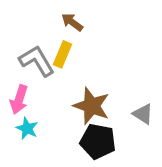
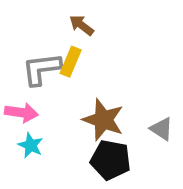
gray L-shape: (37, 61) -> (41, 69), turned -66
pink arrow: (19, 99) -> (21, 113), turned -100

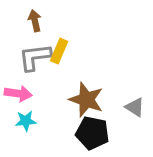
brown arrow: (81, 25) -> (35, 21), moved, turned 40
cyan star: (31, 145) -> (26, 121), turned -30

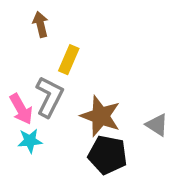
gray L-shape: (35, 57) -> (49, 97), moved, turned 124
pink arrow: (18, 94) -> (21, 109), turned 52

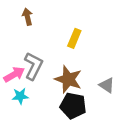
yellow rectangle: (69, 60) -> (74, 38), moved
pink arrow: (21, 109) -> (14, 74), turned -90

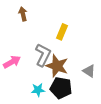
gray L-shape: (33, 66) -> (43, 55), moved
cyan star: (20, 96) -> (38, 90), moved

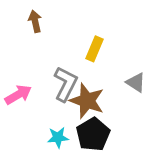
gray triangle: (89, 71) -> (136, 82), moved
black pentagon: (61, 88) -> (93, 134), turned 30

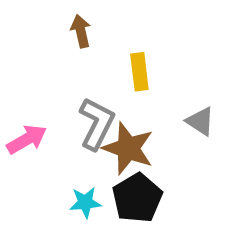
brown arrow: (35, 21) -> (81, 31), moved
yellow rectangle: (95, 49) -> (139, 72), turned -30

